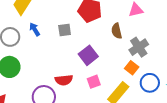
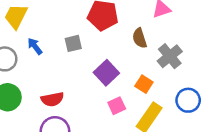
orange square: (132, 68) -> (144, 84), moved
red semicircle: (64, 80) -> (52, 99), moved

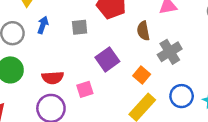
blue arrow: (35, 46) -> (43, 25), turned 49
pink square: (117, 106) -> (85, 89), moved

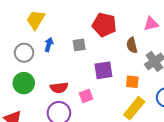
purple square: (107, 59) -> (103, 70), turned 30
orange square: (142, 75) -> (132, 82), turned -32

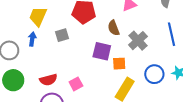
yellow trapezoid: (36, 20) -> (38, 16), moved
purple square: (103, 70) -> (102, 51), moved, turned 30

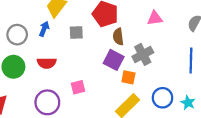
brown semicircle: (114, 28) -> (118, 37), moved
gray cross: (138, 41) -> (143, 54), moved
red semicircle: (48, 80) -> (47, 63), moved

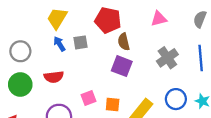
blue arrow: (44, 29) -> (59, 44), moved, turned -48
gray cross: (143, 54) -> (167, 58), moved
orange square: (128, 77) -> (113, 105), moved

